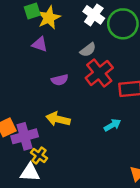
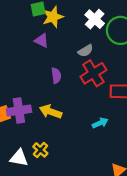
purple semicircle: (60, 80) -> (56, 76), turned -91
purple cross: (25, 136) -> (19, 110), moved
yellow cross: (39, 155) -> (40, 150), moved

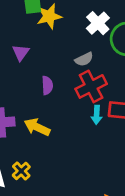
purple triangle: (42, 41) -> (21, 52), moved, turned 35
cyan arrow: (100, 123) -> (97, 115), moved, turned 112

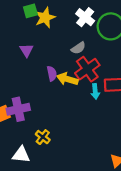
yellow arrow: (37, 127) -> (67, 79), moved
yellow cross: (21, 171) -> (43, 137), moved

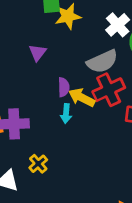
gray semicircle: (78, 48) -> (102, 62), size x1.6
cyan arrow: (95, 91) -> (66, 113), moved

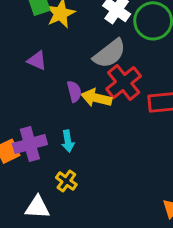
purple triangle: (38, 53) -> (37, 61), turned -30
cyan arrow: (66, 113) -> (68, 141), moved

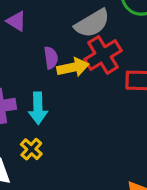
yellow arrow: (96, 98) -> (73, 67), turned 148
cyan arrow: (68, 141) -> (38, 108), size x1.4

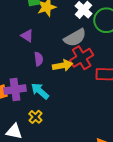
purple semicircle: (51, 58) -> (39, 59), moved
cyan arrow: (38, 108) -> (40, 91), turned 132

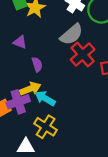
yellow arrow: (62, 65) -> (30, 89), moved
yellow cross: (35, 117) -> (46, 127), size x1.5

